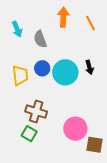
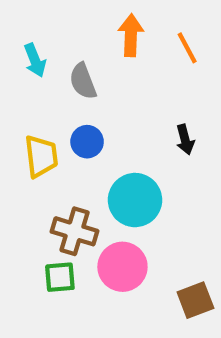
cyan circle: (65, 72) -> (135, 200), moved
pink circle: (75, 129) -> (122, 267), moved
green square: (29, 134) -> (60, 277), turned -35
brown square: (94, 145) -> (195, 300), turned -30

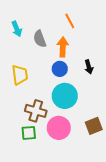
orange arrow: (131, 35) -> (63, 47), moved
orange line: (187, 48) -> (70, 21), moved
blue circle: (87, 142) -> (60, 69), moved
brown square: (195, 300) -> (94, 126), moved

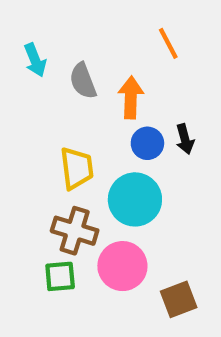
orange line: (70, 21) -> (168, 43), moved
blue circle: (60, 69) -> (147, 143), moved
yellow trapezoid: (20, 75) -> (77, 168), moved
brown square: (94, 126) -> (179, 299), moved

